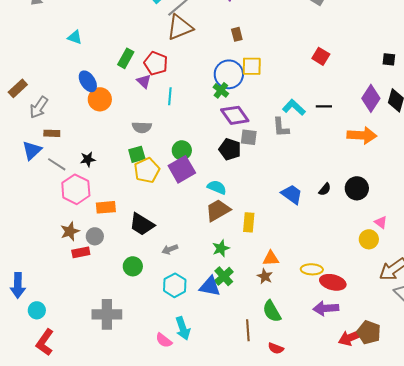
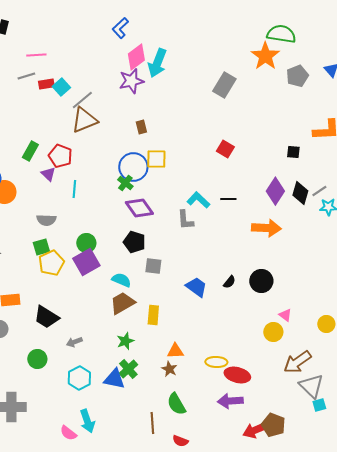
gray square: (249, 137) -> (153, 266), moved

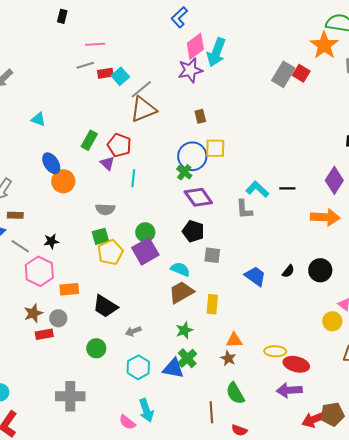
red square: (225, 149) -> (301, 73), moved
brown pentagon: (273, 425) -> (332, 414), turned -30

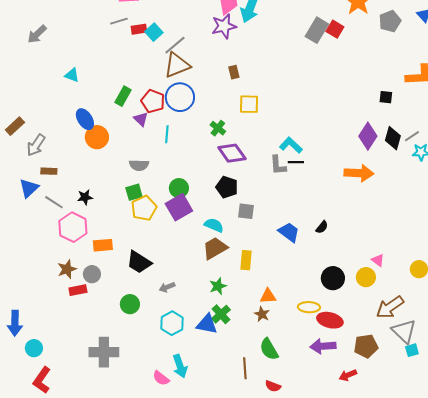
blue circle: (192, 156) -> (180, 97), moved
black line: (287, 188) -> (296, 162), moved
black circle: (320, 270) -> (333, 278), moved
brown pentagon: (332, 414) -> (366, 346), moved
red arrow: (314, 419) -> (348, 375), size x0.7

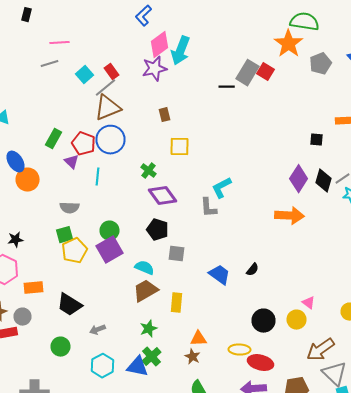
red rectangle: (139, 29) -> (112, 72), moved, turned 63
cyan L-shape: (291, 145) -> (222, 188), turned -70
black line: (296, 162) -> (226, 87), moved

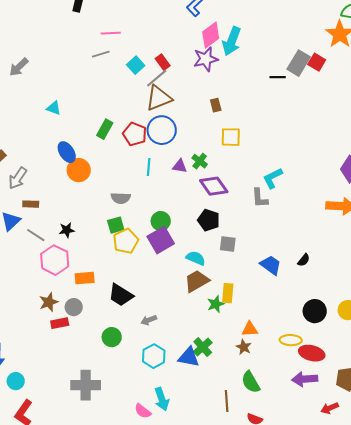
purple triangle: (72, 162) -> (180, 166), moved, turned -35
green star: (148, 329) -> (216, 304), moved

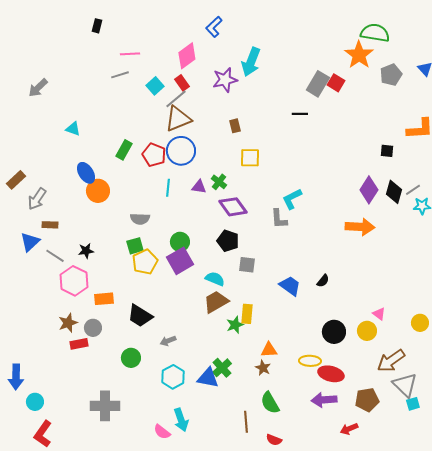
pink diamond: (211, 35) -> (187, 56), moved
black line: (278, 77) -> (300, 114), moved

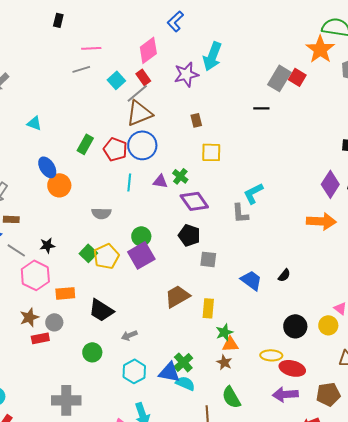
green square: (135, 246) -> (88, 253), moved, turned -30
cyan semicircle: (215, 279) -> (185, 383), moved
green star: (235, 325) -> (224, 332), moved

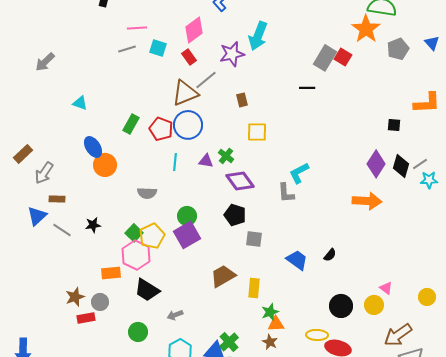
cyan square: (116, 80) -> (158, 48), moved, turned -30
gray line: (137, 93) -> (206, 80), moved
pink hexagon: (35, 275) -> (136, 255), moved

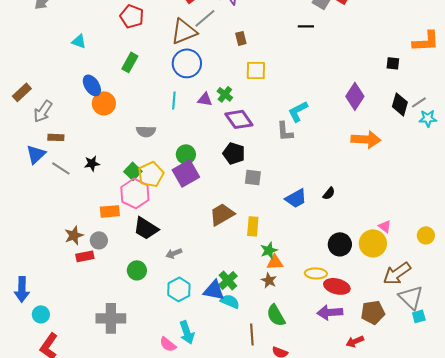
red pentagon: (161, 129) -> (132, 16), moved
purple diamond: (376, 164) -> (355, 96), moved
blue trapezoid: (297, 260) -> (296, 198), turned 115
yellow circle: (374, 305) -> (373, 243), size x1.4

